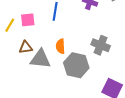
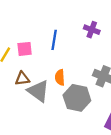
gray triangle: (40, 59) -> (38, 91), turned 30

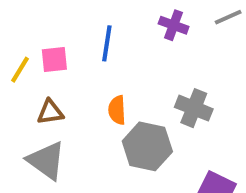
gray triangle: (38, 91) -> (46, 161), moved

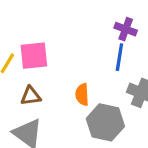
blue line: (107, 43) -> (119, 57), moved
pink square: (54, 60) -> (34, 56), size x1.4

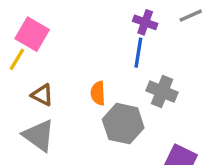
pink square: (34, 56) -> (32, 34), moved, turned 36
brown triangle: (31, 96) -> (42, 95), turned 35

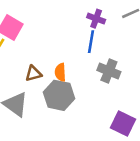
brown triangle: (42, 95) -> (33, 74), moved, turned -42
gray hexagon: (123, 124) -> (59, 95), moved

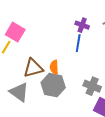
gray cross: (109, 71) -> (92, 86), moved
brown triangle: (33, 74) -> (33, 68), size x1.5

